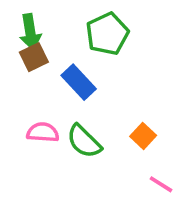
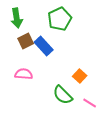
brown square: (34, 57) -> (26, 41), moved
green semicircle: (84, 141) -> (63, 95), moved

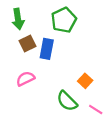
blue rectangle: (44, 46) -> (47, 49), turned 54
pink semicircle: (24, 74) -> (25, 79), turned -30

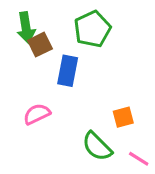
brown square: (28, 43) -> (40, 45), moved
orange square: (85, 81) -> (123, 117), turned 32

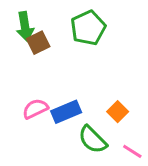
blue rectangle: (68, 71) -> (66, 112), moved, turned 56
orange square: (123, 117) -> (118, 112), turned -30

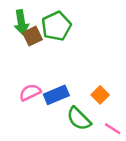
green pentagon: (88, 28) -> (56, 26), moved

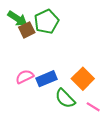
green arrow: (21, 22) -> (17, 19), turned -48
orange square: (100, 95) -> (83, 79), size x1.5

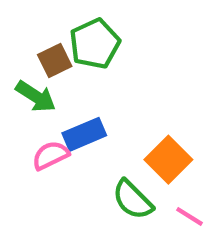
green arrow: (17, 19) -> (36, 96), moved
blue rectangle: (46, 79) -> (84, 134), moved

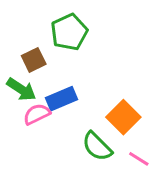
brown square: (55, 61) -> (34, 60), moved
green arrow: (36, 96) -> (21, 89), moved

